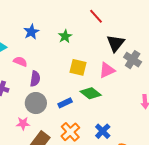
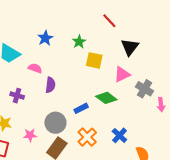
gray cross: (133, 60) -> (145, 89), moved
yellow square: (78, 67) -> (94, 60), moved
gray circle: (36, 103) -> (55, 123), moved
pink star: (23, 123) -> (30, 135), moved

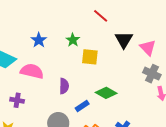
pink semicircle: (35, 68) -> (32, 71), size x1.6
pink triangle: (122, 74) -> (148, 48), moved, turned -42
purple semicircle: (50, 85) -> (64, 86), moved
gray cross: (145, 89) -> (152, 74), moved

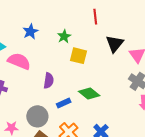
red line: (101, 16) -> (95, 17), turned 35

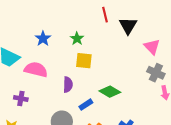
black triangle: (115, 44) -> (128, 26), moved
yellow square: (78, 56) -> (84, 61), moved

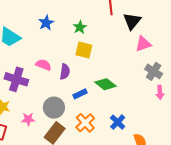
pink triangle: (152, 47) -> (143, 44), moved, turned 48
pink semicircle: (36, 70) -> (44, 65), moved, size x0.7
purple cross: (21, 98) -> (16, 79), size x1.6

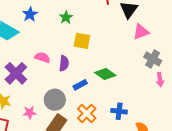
blue star: (46, 23) -> (30, 14), moved
green star: (80, 27) -> (66, 17), moved
purple cross: (16, 79) -> (16, 73), turned 30
blue cross: (118, 122) -> (119, 111), turned -35

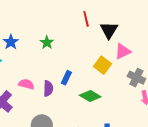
yellow square: (82, 41) -> (103, 65), moved, turned 30
blue rectangle: (80, 85) -> (66, 78), moved, turned -32

